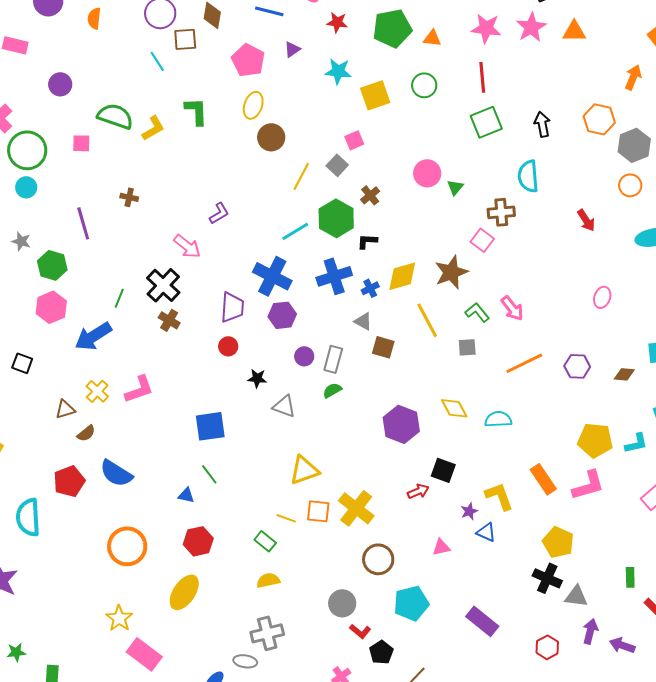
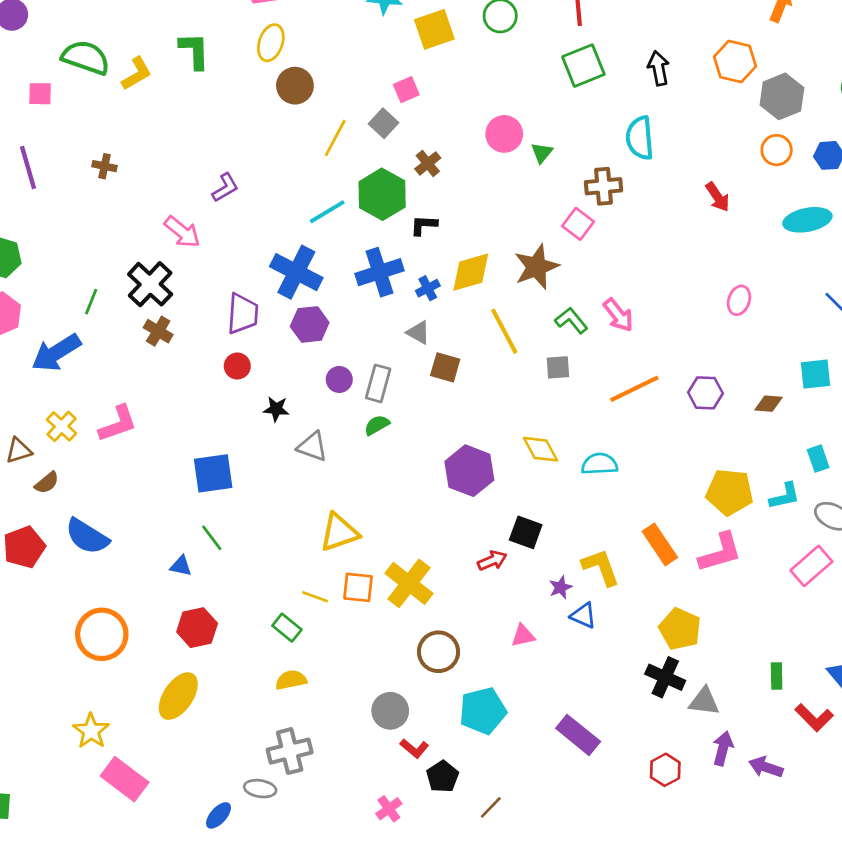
purple line: (83, 223) -> (28, 167), moved

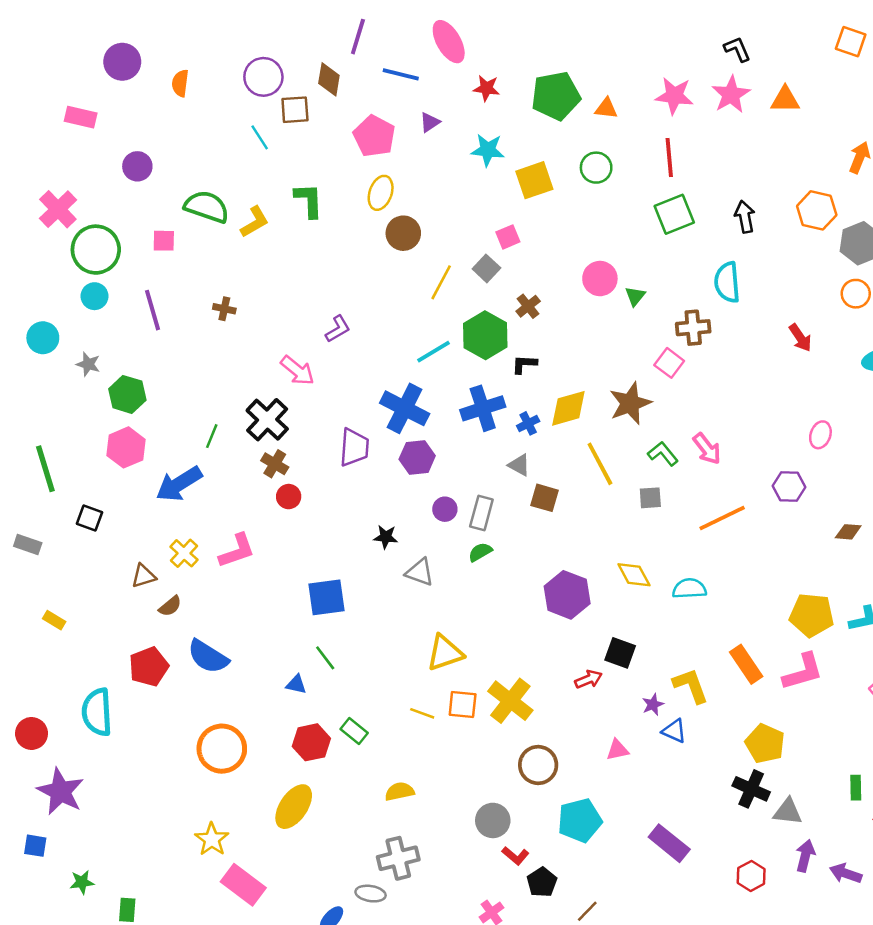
red circle: (237, 366) -> (289, 497), moved
purple hexagon: (705, 393) -> (789, 486), moved
green rectangle: (287, 628) -> (354, 731), moved

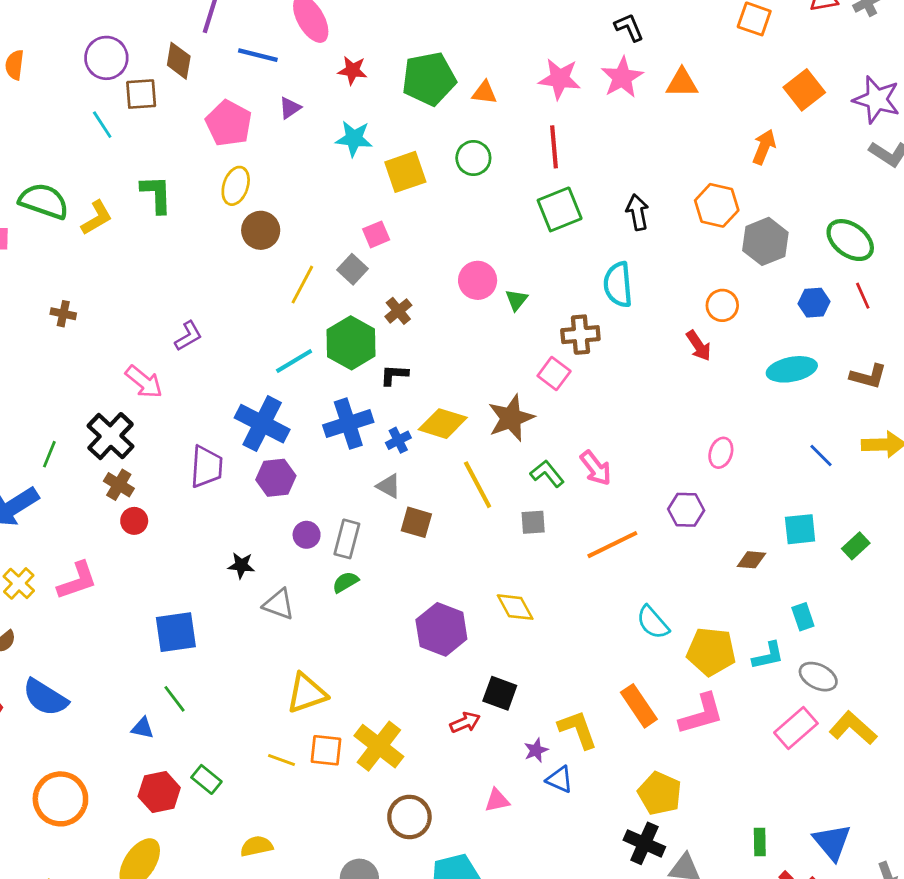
orange circle: (856, 294) -> (722, 305), moved
yellow diamond: (568, 408) -> (443, 424), turned 33
cyan semicircle: (689, 589) -> (653, 622), moved, turned -128

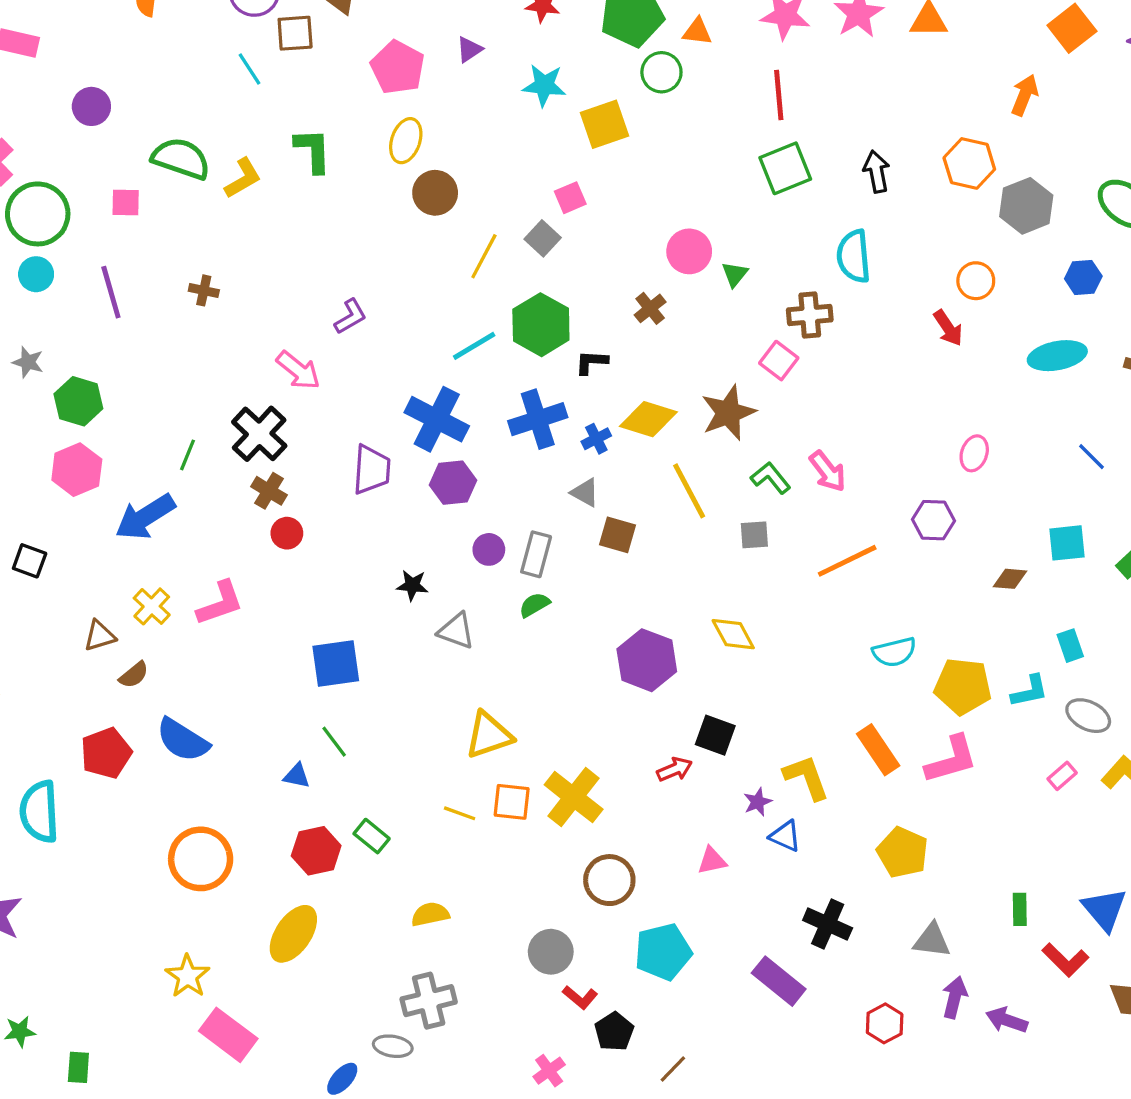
green circle: (473, 158) -> (661, 72), moved
brown cross: (398, 311) -> (650, 308), moved
cyan semicircle: (653, 622) -> (894, 652), turned -63
pink rectangle: (796, 728) -> (1062, 776), size x0.6
black cross: (644, 843) -> (828, 924), moved

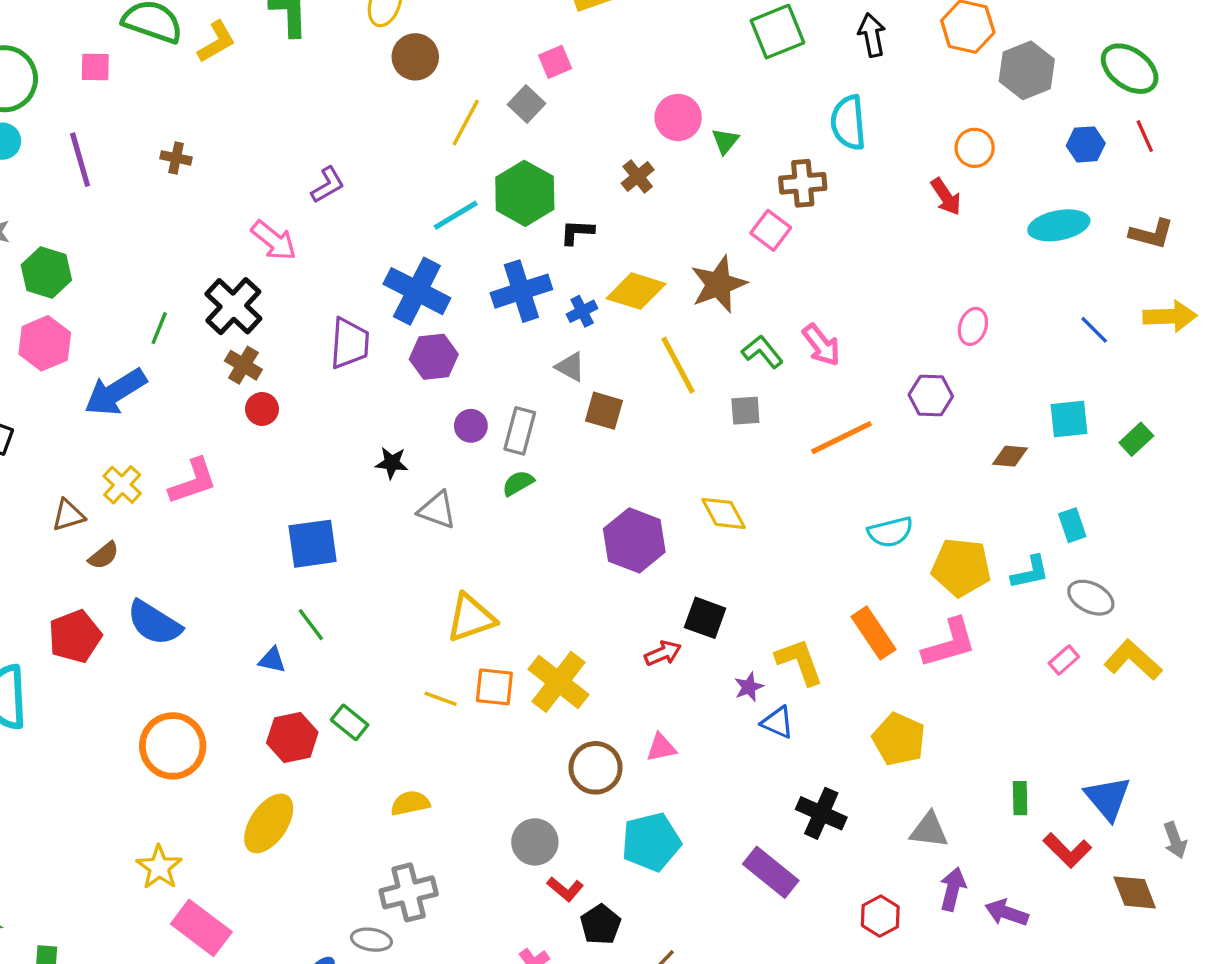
pink triangle: (712, 861) -> (661, 748), moved

